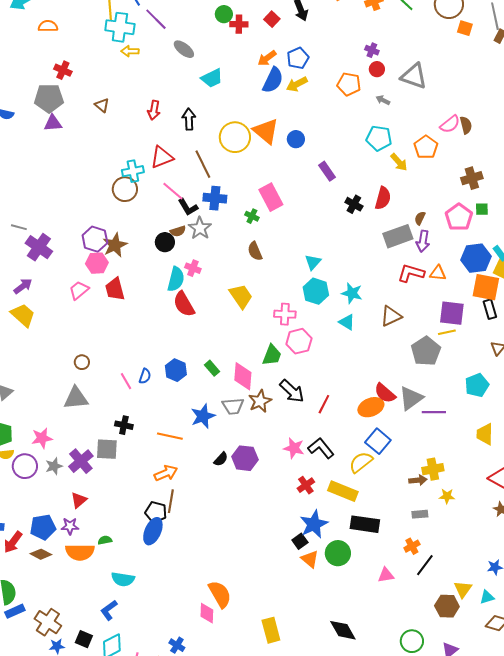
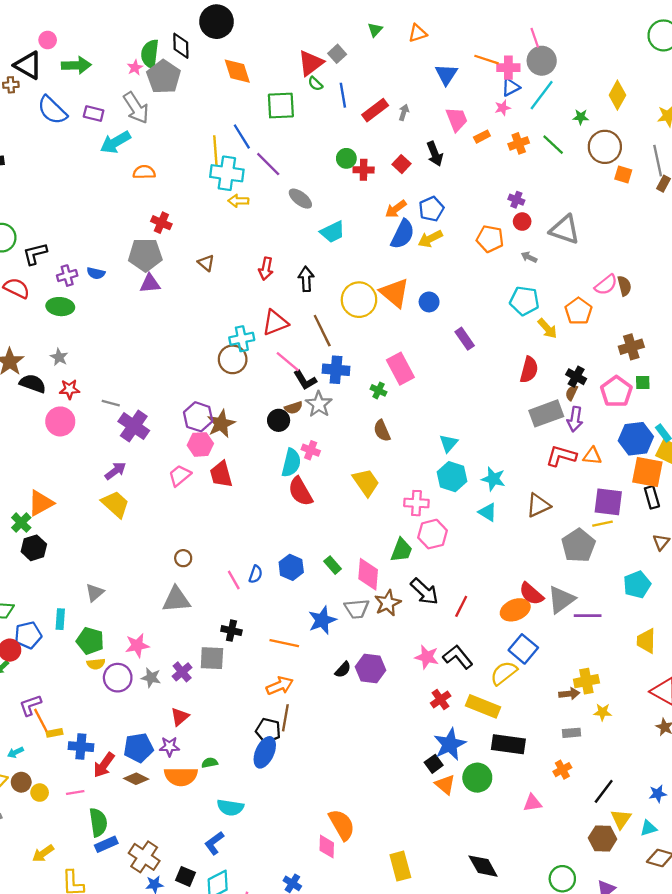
black cross: (354, 204) -> (576, 377), moved
purple cross: (81, 461) -> (182, 672), size x0.7
gray star: (54, 466) -> (151, 678), turned 30
black line: (425, 565) -> (604, 791), moved

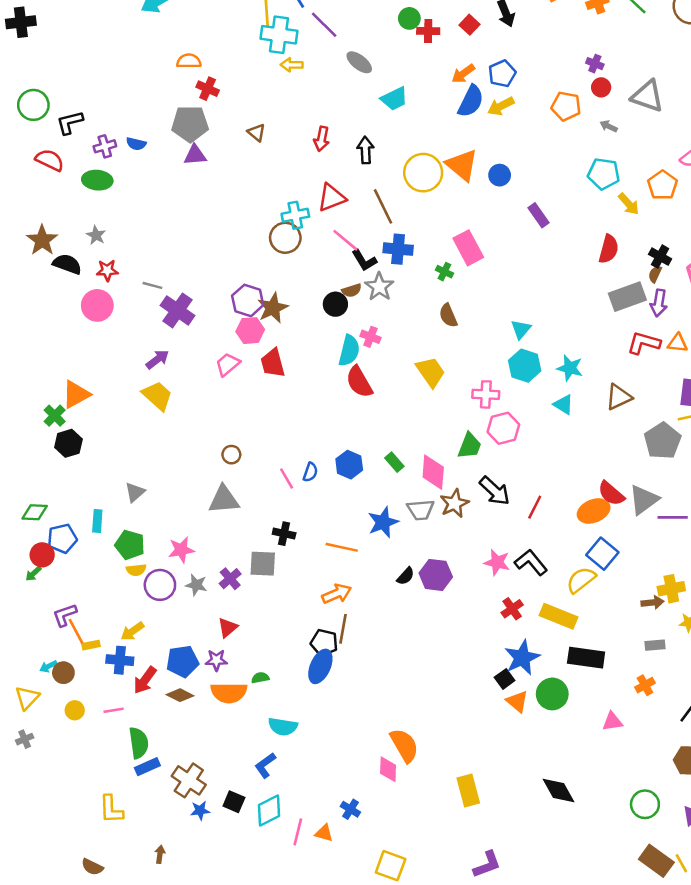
orange semicircle: (144, 172) -> (189, 61), moved
brown circle: (21, 782) -> (63, 673), moved
yellow arrow: (43, 853) -> (132, 631), moved

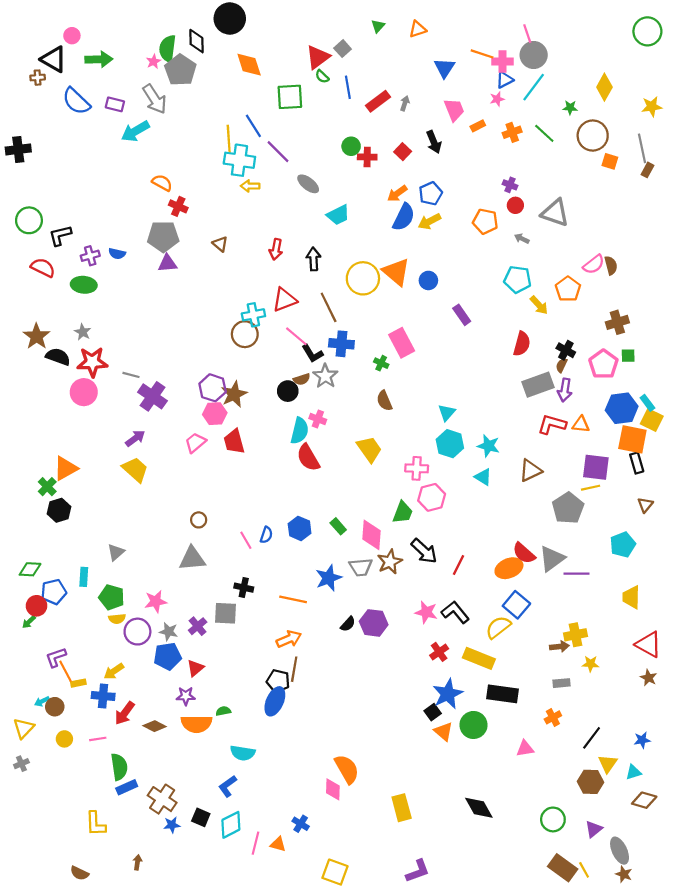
orange semicircle: (189, 61) -> (162, 183), turned 30
red star: (107, 270) -> (92, 362), size x1.6
blue pentagon: (183, 661) -> (167, 656), moved

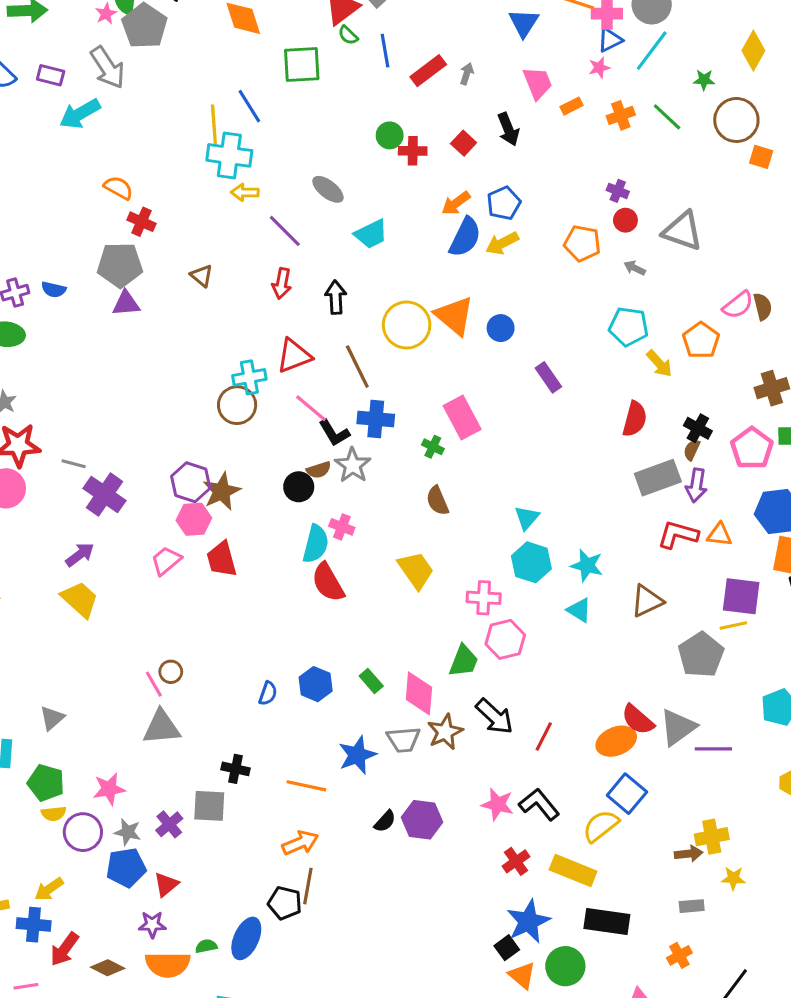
purple line: (278, 152) -> (285, 231), moved
pink line: (246, 540) -> (154, 684), moved
blue ellipse: (275, 701) -> (246, 938), moved

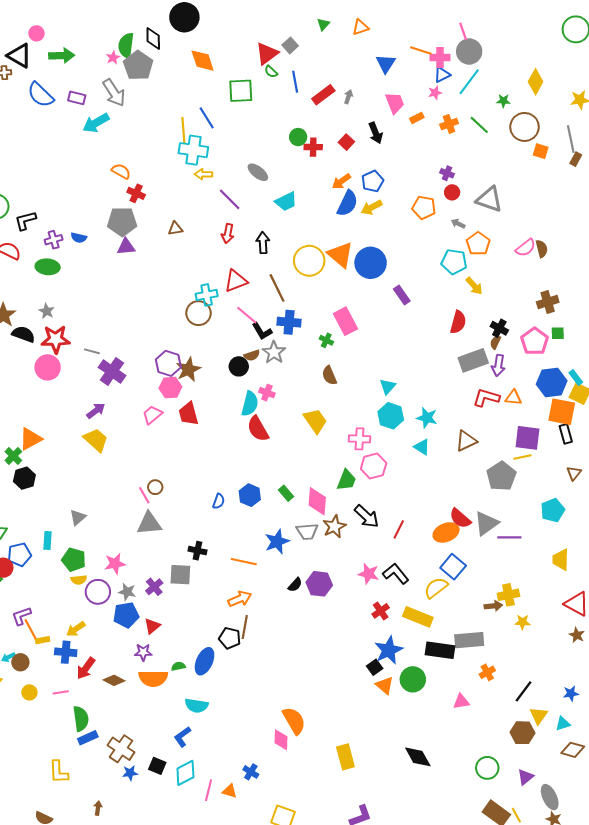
brown triangle: (202, 276) -> (175, 229), turned -49
blue circle: (501, 328) -> (371, 263), size x1.8
orange pentagon: (701, 340) -> (478, 244), moved
gray rectangle: (692, 906) -> (469, 640), moved, size x1.8

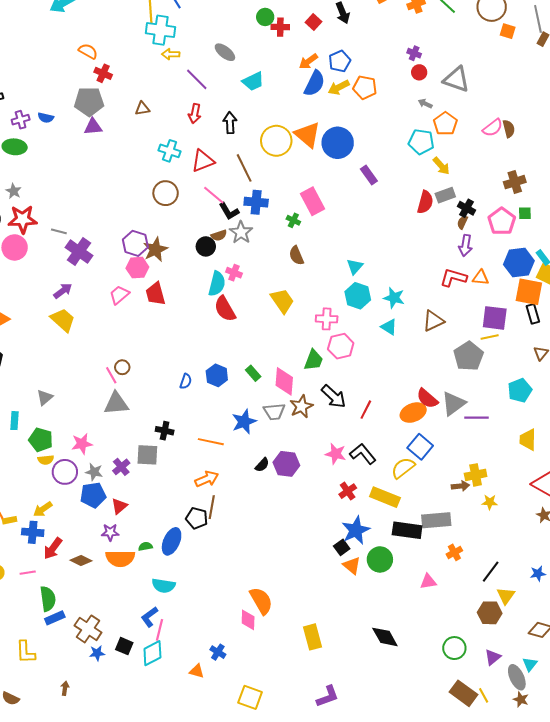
orange pentagon: (424, 207) -> (365, 87), moved
cyan cross: (207, 295) -> (170, 151), moved, turned 30
gray rectangle: (473, 360) -> (445, 195), moved, size x0.7
cyan triangle: (563, 724) -> (530, 664), moved, turned -35
pink line: (209, 790) -> (159, 630), moved

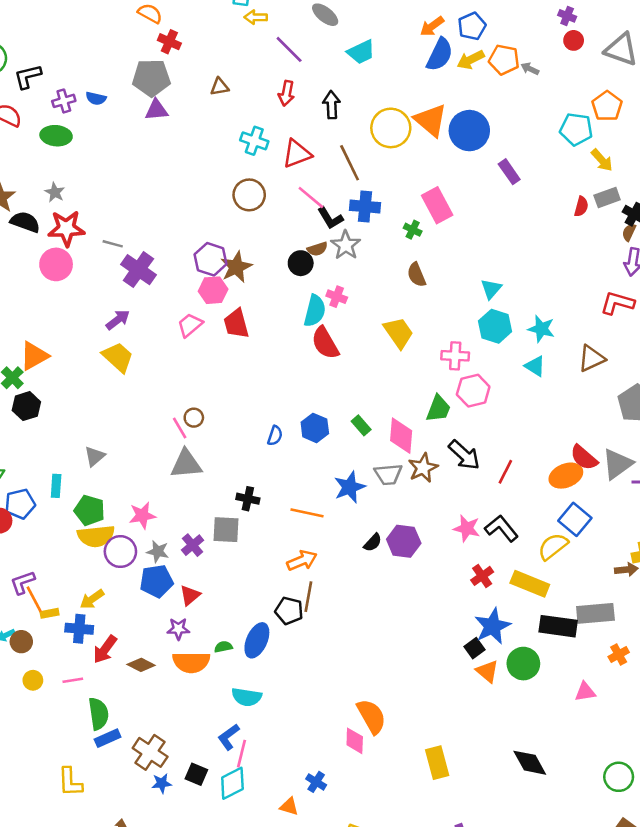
gray arrow: (425, 104) -> (530, 69), moved
red semicircle: (425, 202) -> (581, 206), size x0.7
yellow semicircle: (46, 460) -> (96, 536), size x1.8

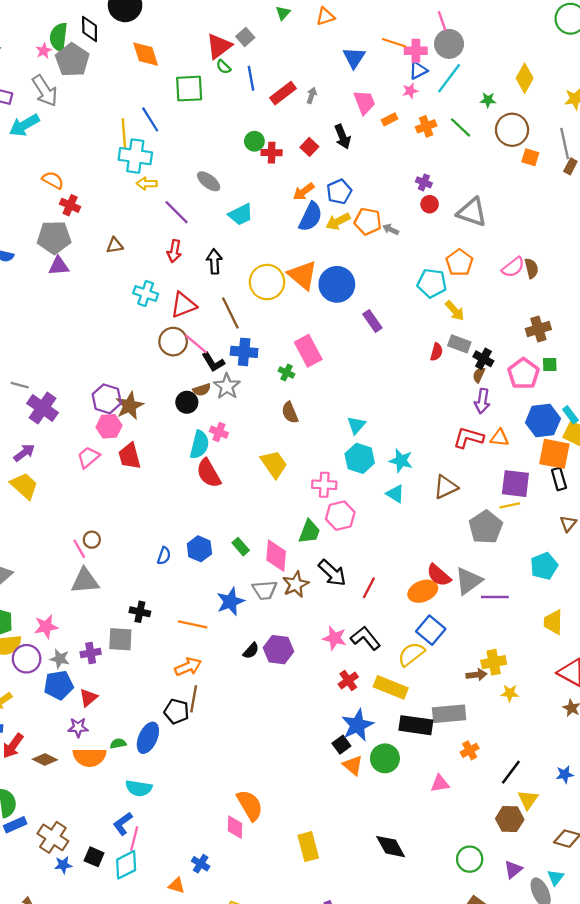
brown circle: (249, 195) -> (173, 342), moved
gray rectangle: (607, 197) -> (459, 344), turned 40
purple cross: (193, 545) -> (91, 653), turned 30

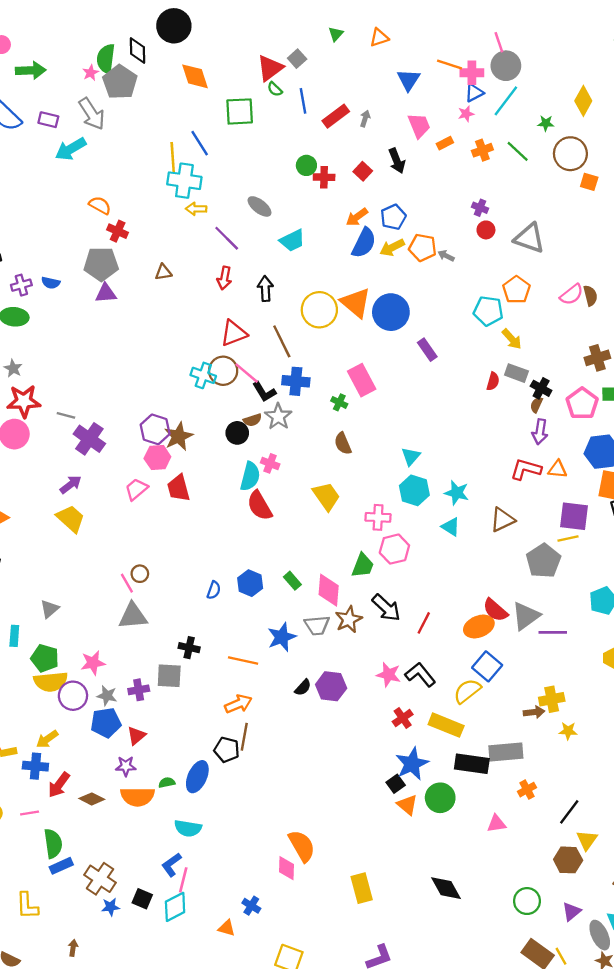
cyan cross: (146, 293) -> (203, 375), moved

